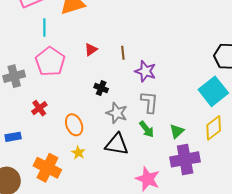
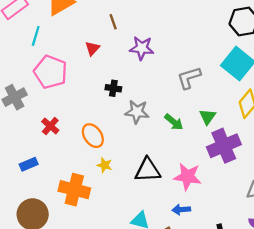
cyan line: (44, 28) -> (36, 36), turned 30
brown line: (123, 53) -> (113, 22), moved
purple star: (145, 71) -> (142, 48), moved
gray L-shape: (149, 102) -> (189, 78), moved, turned -100
black triangle: (117, 144) -> (148, 170), moved

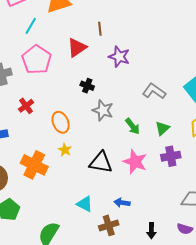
red triangle: (92, 48) -> (77, 48), size x1.5
gray L-shape: (189, 78) -> (154, 91), turned 40
purple cross: (224, 146) -> (171, 156), size x0.7
pink star: (188, 177) -> (135, 162), moved

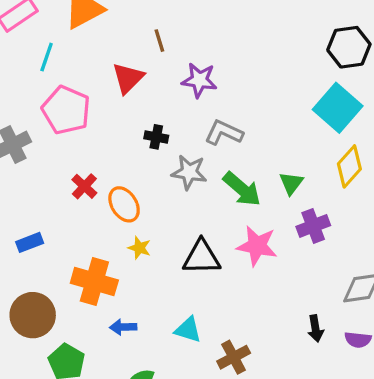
gray L-shape: (154, 91) -> (224, 133), moved
red cross: (26, 106) -> (84, 186), moved
green arrow: (132, 126) -> (242, 189), size x1.4
blue arrow: (122, 203) -> (123, 327), moved
black arrow: (151, 231) -> (316, 328), moved

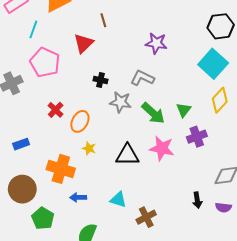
purple star: (199, 80) -> (156, 43), moved
orange ellipse: (124, 204) -> (80, 121), turned 60

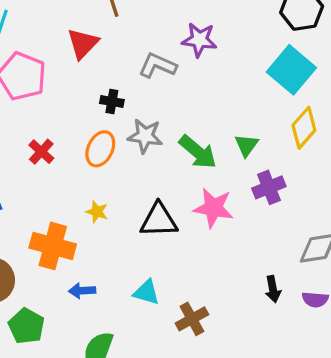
gray L-shape: (142, 78) -> (158, 65), moved
orange ellipse: (80, 121) -> (100, 149), moved

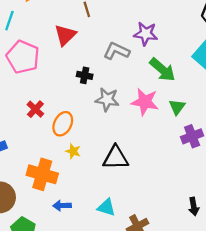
orange ellipse: (100, 149) -> (63, 124), moved
green arrow: (198, 152) -> (162, 70), moved
pink star: (213, 208) -> (145, 102), moved

